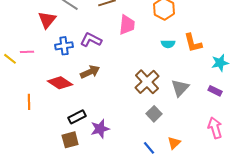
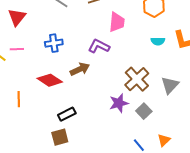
red triangle: (47, 20) -> (17, 17), moved
purple L-shape: (91, 40) -> (99, 46), moved
purple star: (100, 129) -> (119, 103), moved

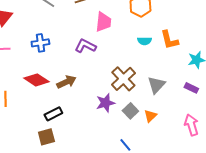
brown arrow: (80, 69) -> (66, 82), moved
orange triangle: (164, 140) -> (150, 116), moved

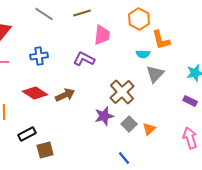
orange L-shape: (169, 40) -> (161, 40), moved
gray triangle: (156, 85) -> (155, 74), moved
black rectangle: (53, 114) -> (27, 134), moved

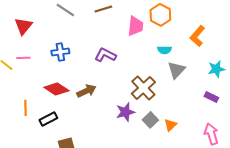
pink trapezoid: (102, 35) -> (135, 26), moved
orange L-shape: (161, 40) -> (197, 36), moved, turned 55
black rectangle: (27, 134) -> (48, 119), moved

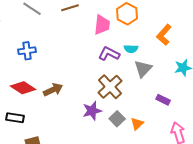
purple L-shape: (105, 55) -> (109, 54), moved
purple rectangle: (211, 97) -> (163, 100), moved
black rectangle: (48, 119) -> (15, 118), turned 36

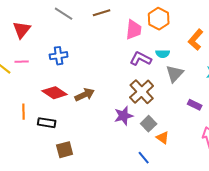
orange triangle: (137, 124) -> (163, 138), moved, turned -40

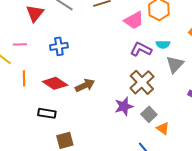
red triangle: (22, 30) -> (35, 13), moved
pink trapezoid: (134, 30) -> (134, 20), turned 55
pink line: (22, 62) -> (20, 44), moved
orange line: (24, 112) -> (24, 78), moved

